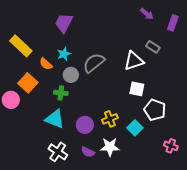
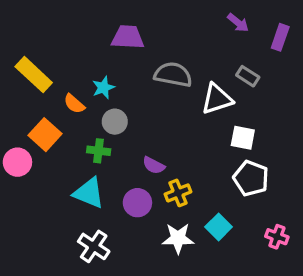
purple trapezoid: (64, 23) -> (128, 37), moved, turned 65
gray semicircle: (94, 63) -> (173, 75), moved, turned 50
white square: (137, 89) -> (243, 138), moved
cyan square: (135, 128) -> (219, 227), moved
purple semicircle: (88, 152) -> (154, 165), moved

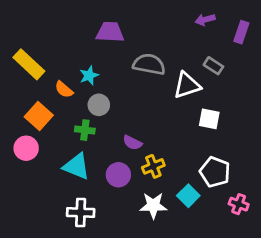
purple arrow: (238, 23) -> (205, 20), turned 126
pink circle: (17, 162) -> (26, 148), moved
white pentagon: (251, 178) -> (215, 172), moved
white cross: (94, 246) -> (81, 213), turned -32

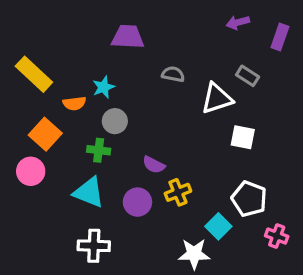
gray semicircle: (149, 64) -> (173, 74), size x0.6
orange semicircle: (64, 89) -> (74, 103), turned -48
white star: (153, 206) -> (194, 254), moved

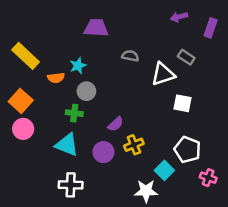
orange square: (45, 134) -> (21, 101), moved
purple semicircle: (154, 165) -> (116, 124), turned -70

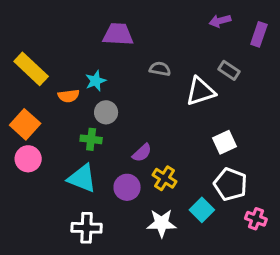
white square: (183, 103) -> (224, 142), moved, turned -36
yellow cross: (134, 145) -> (164, 178), turned -36
white star: (146, 191) -> (161, 223), moved

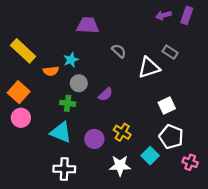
purple rectangle: (259, 34) -> (187, 15), moved
gray semicircle: (160, 69) -> (119, 51), turned 32
purple semicircle: (142, 153) -> (105, 94), moved

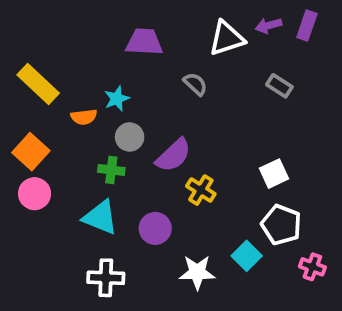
white triangle: (149, 68) -> (226, 38), moved
purple semicircle: (105, 94) -> (173, 155), size x1.5
yellow cross: (122, 132) -> (201, 190), moved

